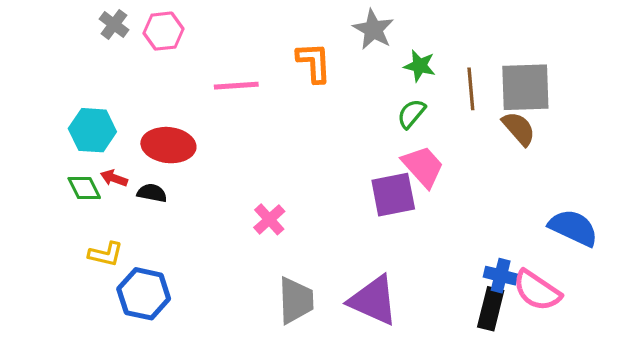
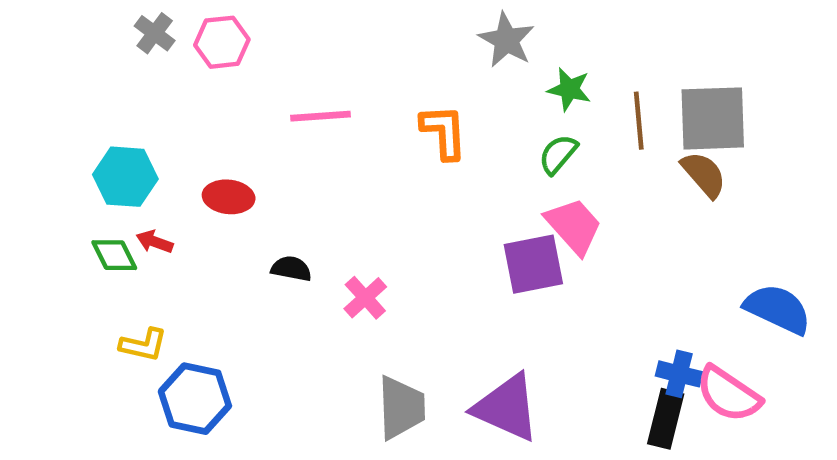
orange L-shape: (314, 62) -> (444, 132), moved
red ellipse: (168, 145) -> (229, 197), size x0.7
black semicircle: (152, 193) -> (291, 269), moved

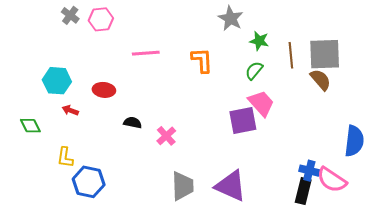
green diamond: (114, 255) -> (30, 126), moved
blue semicircle: (778, 309) -> (354, 141), turned 72
yellow L-shape: (143, 345) -> (65, 157), turned 85

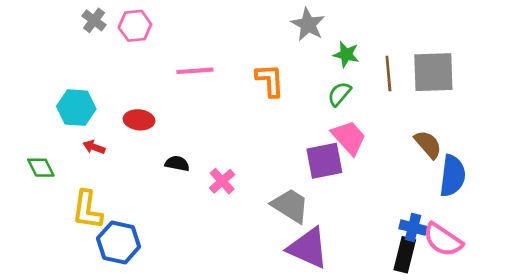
brown semicircle: (321, 80) -> (428, 144), moved
blue semicircle: (354, 141) -> (452, 176), moved
yellow L-shape: (65, 157) -> (87, 210), size x1.4
gray trapezoid: (183, 186) -> (290, 206), moved, turned -56

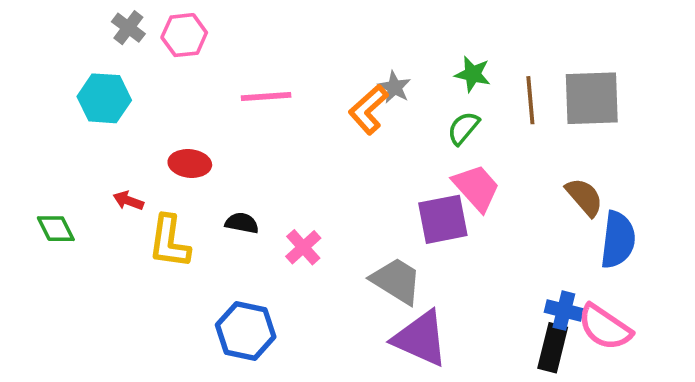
gray star: (308, 24) -> (395, 87), moved, size x0.7
orange L-shape: (270, 80) -> (368, 110), turned -129
cyan hexagon: (76, 108) -> (104, 98), moved
yellow L-shape: (87, 210) -> (169, 242), moved
blue hexagon: (119, 243) -> (246, 331), moved

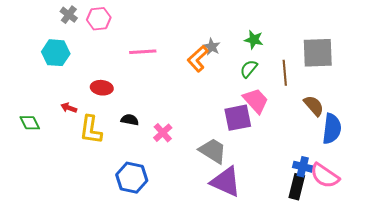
brown line: (530, 100) -> (285, 73), moved

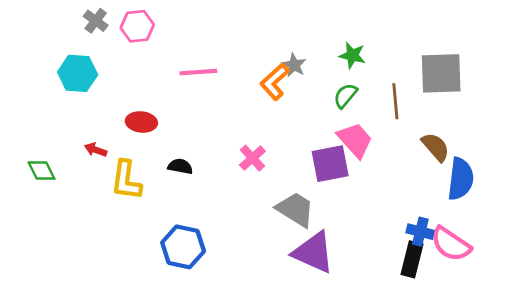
pink cross: (163, 133) -> (252, 158), moved

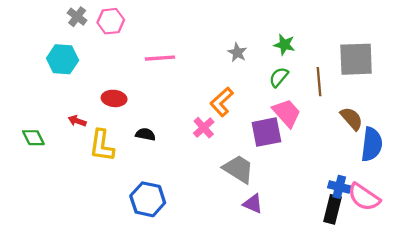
orange L-shape: (275, 82) -> (222, 102), moved
purple triangle: (313, 252) -> (253, 204), size x0.6

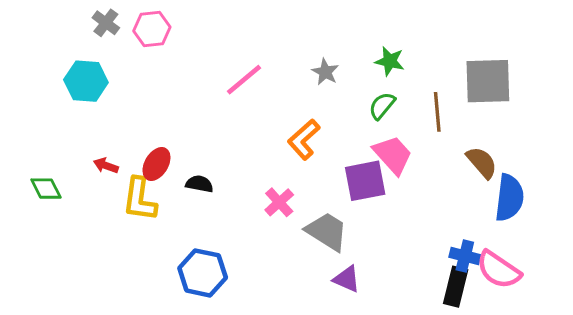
pink line: (160, 58) -> (244, 80), moved, turned -36
red ellipse: (114, 98) -> (156, 164), moved, turned -65
pink cross: (204, 128) -> (279, 202), moved

